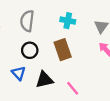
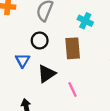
black triangle: (44, 80) -> (47, 74), turned -36

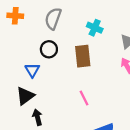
black triangle: (47, 74) -> (25, 96), moved

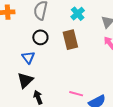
cyan cross: (95, 28) -> (78, 14), turned 32
pink line: (84, 98) -> (76, 94), moved, turned -40

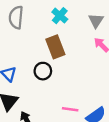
black circle: (40, 37) -> (43, 71), moved

